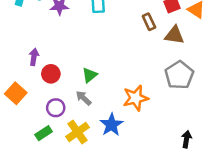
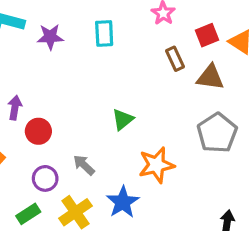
green triangle: (90, 75) -> (123, 119), moved

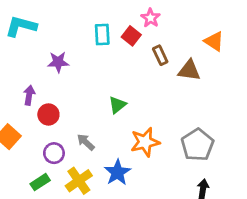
red square: (207, 35) -> (131, 36), moved, turned -30
purple star: (50, 37) -> (58, 62), moved
gray pentagon: (217, 133) -> (197, 145), moved

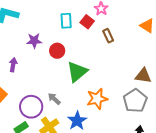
brown triangle: (189, 70) -> (143, 76), moved
green triangle: (117, 105) -> (77, 72), size x1.6
red circle: (48, 114) -> (57, 51), moved
purple circle: (54, 153) -> (31, 107), size x1.5

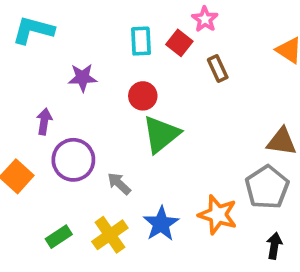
red circle: (57, 51) -> (143, 96), moved
orange star: (97, 99) -> (218, 215), moved, turned 30
purple circle: (31, 107) -> (73, 160), moved

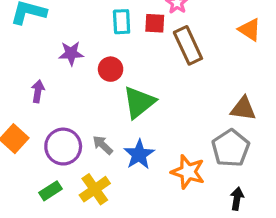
red square: (179, 43) -> (155, 23), turned -35
brown rectangle: (218, 68) -> (188, 45), size x1.6
red circle: (143, 96) -> (111, 69), moved
purple circle: (73, 160) -> (63, 147), moved
blue star: (161, 224) -> (139, 154), moved

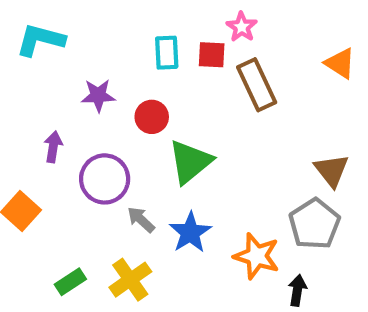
brown triangle: (243, 109) -> (332, 170), turned 44
purple circle: (63, 147) -> (105, 179), moved
black arrow: (237, 199) -> (297, 290), moved

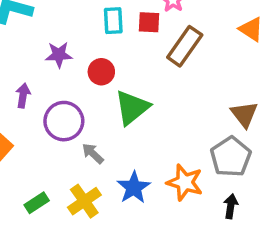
brown rectangle: (257, 85) -> (185, 46), turned 60
blue star: (190, 232) -> (134, 187), moved
black arrow: (297, 290) -> (231, 206), moved

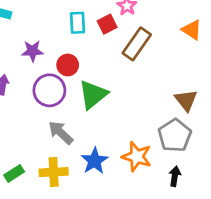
red square: (149, 22) -> (107, 24), turned -30
purple circle: (64, 121) -> (49, 90), moved
gray arrow: (93, 153) -> (61, 133), size x1.4
yellow cross: (84, 201) -> (54, 172), turned 32

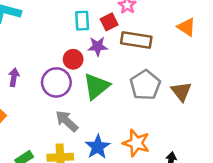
brown rectangle: (137, 44) -> (136, 40), turned 64
purple star: (32, 51) -> (98, 46), moved
gray pentagon: (175, 135) -> (145, 85), moved

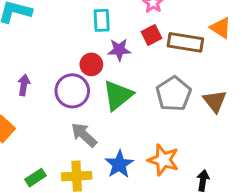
red square: (109, 22) -> (152, 35), moved
brown rectangle: (136, 40) -> (185, 42), moved

